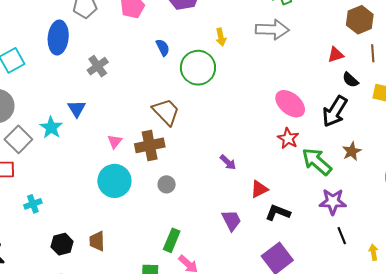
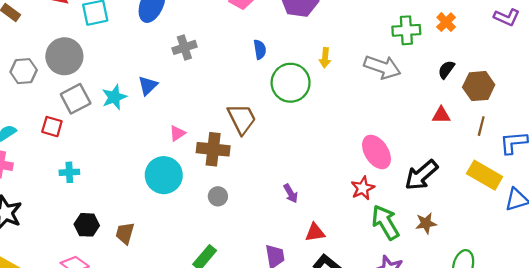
black semicircle: (350, 80) -> (446, 70), moved, turned 66

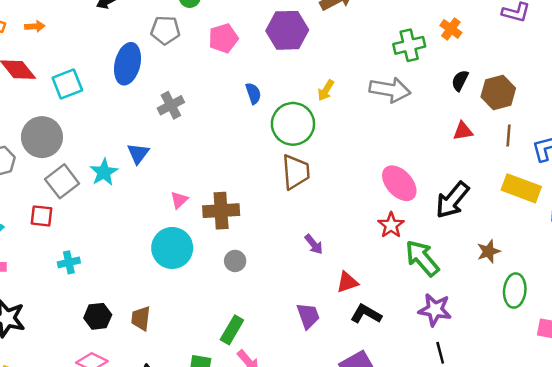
yellow arrow: (325, 58) -> (326, 90), turned 36
brown trapezoid: (242, 119) -> (296, 172), moved, turned 32
brown star: (426, 223) -> (489, 251), moved

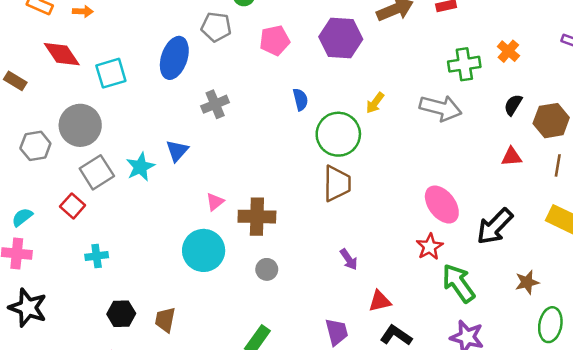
red square: (41, 216) -> (73, 206), turned 30

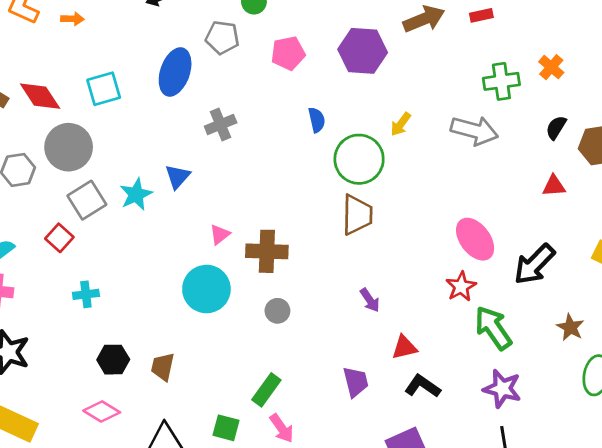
red diamond: (62, 54) -> (40, 96), moved
brown star: (527, 282) -> (570, 327), turned -30

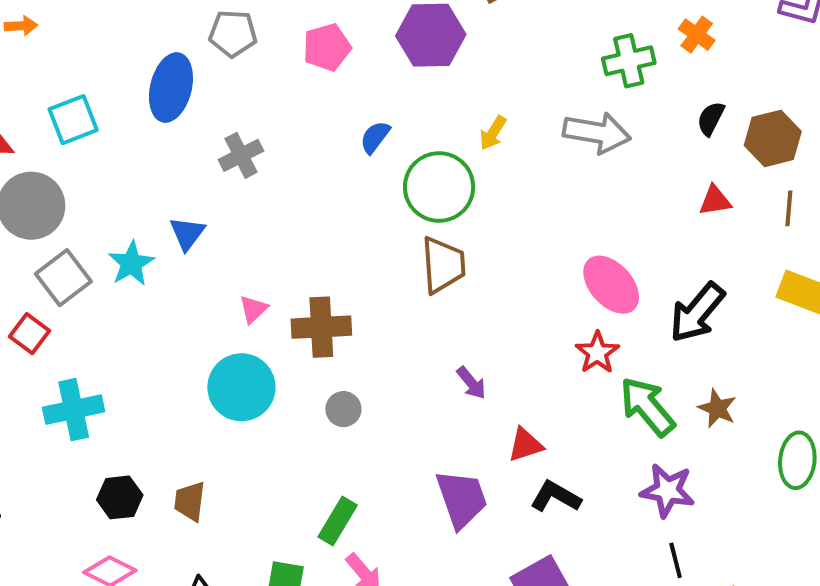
blue semicircle: (317, 120) -> (375, 137), turned -125
cyan cross: (86, 294) -> (74, 410), size x1.6
brown star: (570, 327) -> (717, 408), moved
purple trapezoid: (356, 382) -> (462, 499), size x1.4

